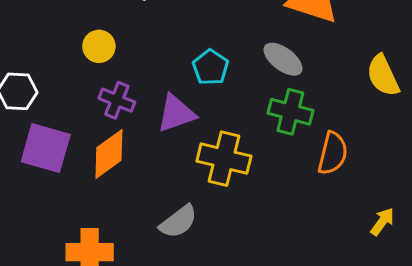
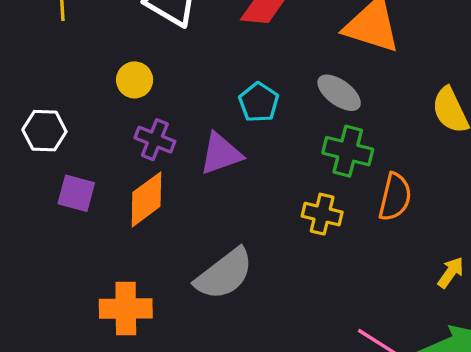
purple square: (46, 148) -> (76, 193), size x0.7
yellow cross: (224, 159) -> (322, 214), moved, size x0.7
gray semicircle: (178, 222) -> (224, 274), size x1.4

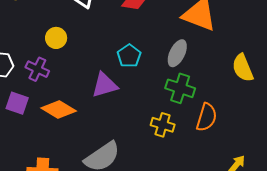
gray ellipse: (339, 93) -> (177, 53), turned 76
purple cross: (155, 140) -> (37, 69), moved
orange diamond: (146, 199) -> (59, 109), turned 64

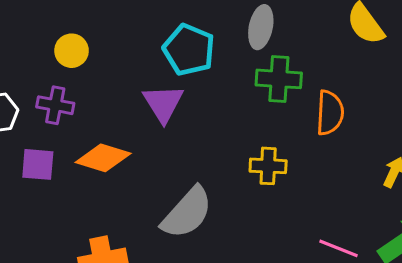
cyan pentagon: (129, 56) -> (189, 50), size x1.4
purple triangle: (105, 85) -> (163, 103), turned -32
yellow cross: (163, 125) -> (268, 166), moved

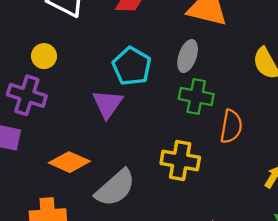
purple cross: (55, 105) -> (27, 95), size x1.4
orange diamond: (103, 158) -> (69, 162), moved
yellow cross: (268, 166) -> (180, 160), size x1.4

